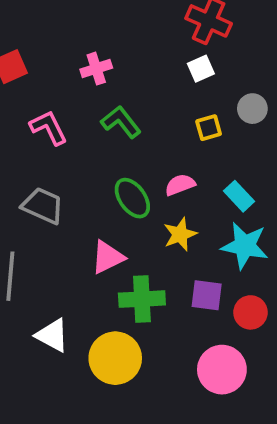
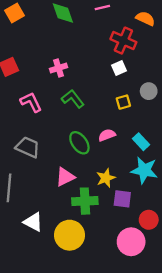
yellow star: (180, 234) -> (106, 178), moved
red circle: (250, 312) -> (149, 220), moved

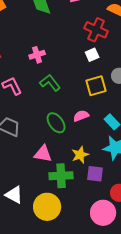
yellow square: (123, 102) -> (96, 86), size x1.5
pink triangle: (65, 177) -> (43, 154), turned 36

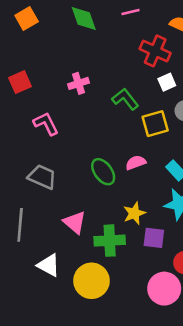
white square: (92, 55) -> (167, 82), moved
green L-shape: (50, 83) -> (125, 99), moved
pink triangle: (43, 154) -> (75, 222), moved, turned 30

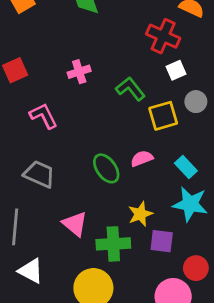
white triangle: (49, 265) -> (31, 271), moved

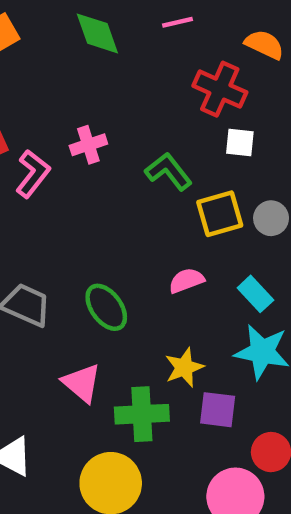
white square: (176, 70) -> (240, 143), turned 30
gray circle: (196, 102) -> (271, 218), moved
pink L-shape: (44, 116) -> (33, 174), moved, turned 64
green ellipse: (106, 168) -> (106, 307), moved

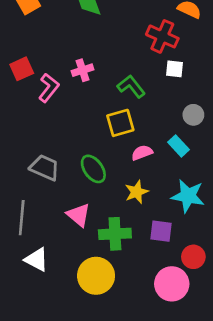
yellow square: (220, 214) -> (120, 123), moved
cyan rectangle: (255, 294) -> (179, 146), moved
yellow star: (184, 367) -> (137, 192), moved

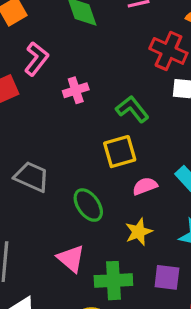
pink L-shape: (49, 88) -> (36, 59), moved
gray trapezoid: (45, 168) -> (32, 177), moved

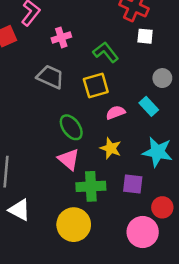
gray trapezoid: (32, 177) -> (50, 77), moved
yellow star: (139, 232) -> (111, 148), turned -30
pink triangle: (71, 259) -> (69, 159), moved

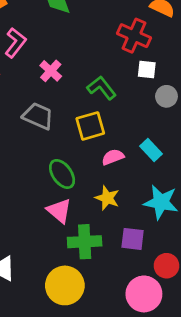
pink cross: (61, 37) -> (51, 71), turned -30
gray circle: (162, 78) -> (166, 96), moved

